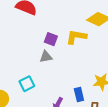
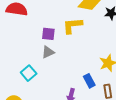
cyan square: (27, 84) -> (29, 73), moved

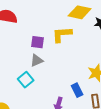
cyan square: (29, 73) -> (26, 80), moved

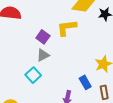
purple square: (38, 42) -> (43, 37), turned 32

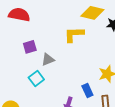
purple square: (43, 37) -> (30, 47), moved, turned 32

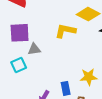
purple square: (30, 47) -> (20, 33), size x1.5

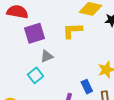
purple square: (20, 33) -> (35, 33), moved

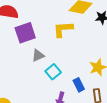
cyan square: (36, 75) -> (53, 72), moved

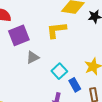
cyan square: (53, 72) -> (59, 71), moved

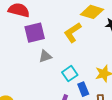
yellow L-shape: (56, 30) -> (73, 32), turned -35

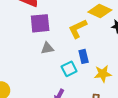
blue rectangle: (83, 89) -> (84, 56), moved

